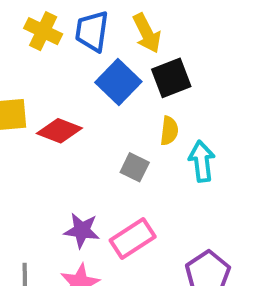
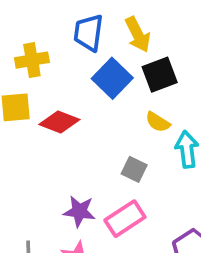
yellow cross: (43, 31) -> (32, 60), moved, turned -36
yellow semicircle: (169, 131) -> (158, 122), turned 115
gray square: (135, 167) -> (134, 169), moved

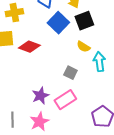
purple star: (79, 211) -> (40, 96), turned -30

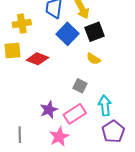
cyan arrow: (99, 62) -> (105, 106), moved
pink star: (39, 122) -> (59, 137), moved

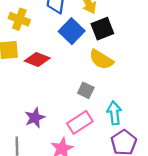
yellow cross: (22, 23) -> (19, 19), turned 30
yellow semicircle: (93, 59) -> (101, 59), size x1.5
purple star: (49, 110) -> (35, 118), moved

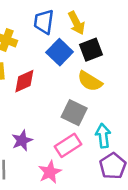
red diamond: (37, 59) -> (24, 81), turned -45
gray square: (86, 90) -> (74, 113), size x1.5

